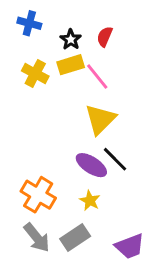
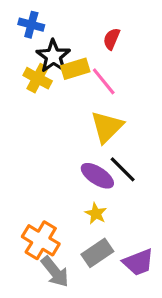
black star: (71, 40) -> (53, 56), moved, size x1.5
orange cross: (38, 195) -> (41, 240), moved
gray arrow: (37, 238) -> (55, 272), moved
gray rectangle: (75, 238) -> (97, 253), moved

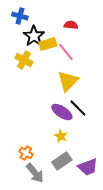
red semicircle: (112, 39) -> (71, 25), turned 72
yellow cross: (38, 78) -> (24, 60), moved
orange cross: (41, 240) -> (26, 153), size x0.6

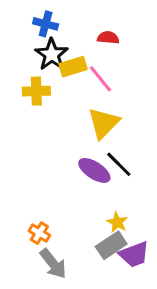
blue cross: (20, 16) -> (46, 24), moved
yellow cross: (24, 60) -> (36, 91), turned -30
yellow star: (61, 136) -> (117, 222), moved
gray rectangle: (62, 161) -> (111, 245), moved

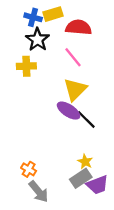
red semicircle: (108, 38) -> (79, 27), size x1.6
yellow rectangle: (73, 67) -> (53, 14), moved
purple ellipse: (94, 170) -> (69, 111), moved

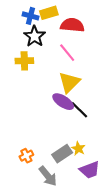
orange cross: (29, 169) -> (26, 156), turned 32
gray rectangle: (81, 178) -> (62, 154), moved
gray arrow: (39, 192) -> (48, 176), moved

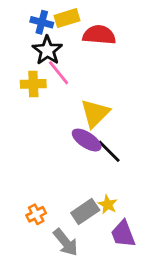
pink line: (67, 53) -> (59, 73), moved
purple trapezoid: (90, 170) -> (123, 234), turned 90

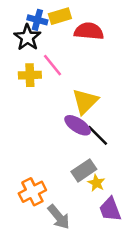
black star: (47, 50) -> (27, 37), moved
gray rectangle: (85, 211) -> (84, 170), moved
orange cross: (36, 214) -> (32, 192), size x1.5

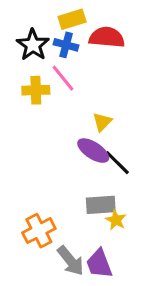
blue cross: (37, 20) -> (66, 45), moved
yellow triangle: (85, 101) -> (102, 122), size x0.6
gray rectangle: (84, 170) -> (101, 205), turned 30
purple trapezoid: (110, 209) -> (99, 264), moved

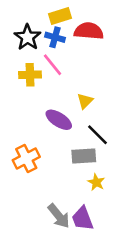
purple ellipse: (93, 151) -> (59, 120), moved
gray rectangle: (101, 205) -> (84, 156), moved
orange cross: (39, 231) -> (26, 158), moved

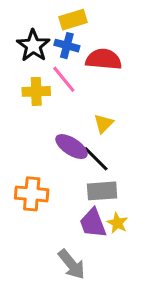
red semicircle: (89, 31) -> (104, 59), moved
black line: (98, 135) -> (96, 159), moved
orange cross: (26, 158) -> (32, 194), turned 32
purple trapezoid: (82, 218) -> (93, 223), moved

